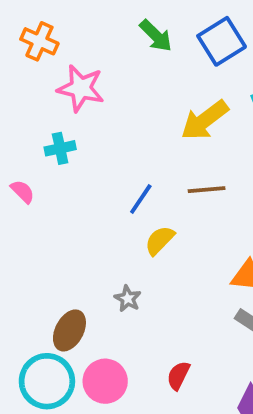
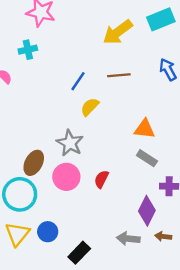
gray star: (128, 299) -> (70, 143), size x1.6
red semicircle: (178, 376) -> (101, 179), moved
pink circle: (105, 381) -> (66, 177), moved

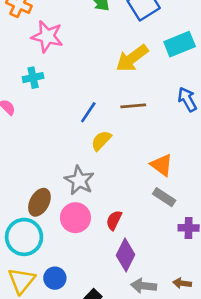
orange triangle: (145, 129) -> (162, 165), turned 30
purple diamond: (147, 211) -> (126, 255), moved

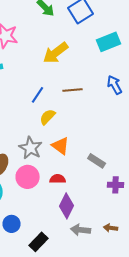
yellow arrow: (132, 58) -> (56, 53), moved
orange triangle: (162, 165) -> (61, 146), moved
red semicircle: (114, 220) -> (58, 179), turned 63

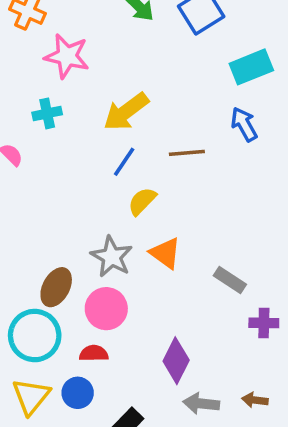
yellow arrow: (56, 53) -> (126, 112), moved
blue arrow: (115, 85) -> (244, 124), moved
red semicircle: (58, 179) -> (94, 353), moved

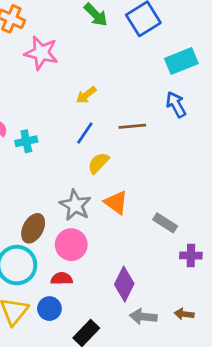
yellow arrow: (126, 112) -> (86, 95), size x0.6
cyan cross: (47, 113) -> (26, 141), moved

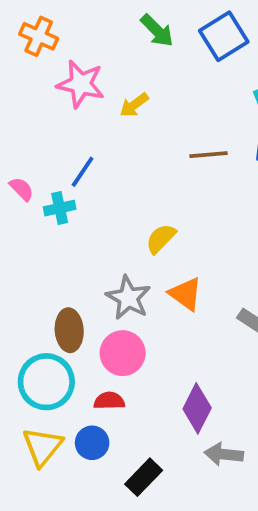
yellow arrow: (86, 95) -> (134, 105), moved
brown line: (132, 126) -> (209, 155), moved
blue line: (85, 133) -> (83, 172), moved
brown ellipse: (33, 228) -> (69, 330), turned -32

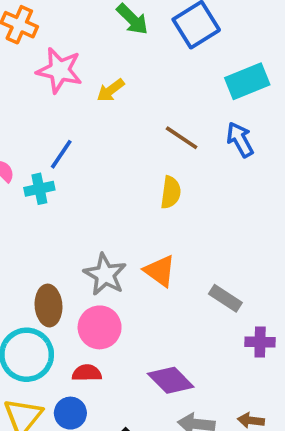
brown line: (209, 155) -> (182, 138), turned 39
yellow semicircle: (161, 239) -> (171, 192), moved, turned 144
purple diamond: (197, 408) -> (171, 380), turned -72

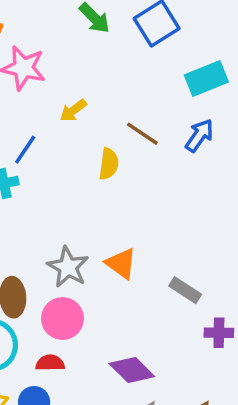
yellow arrow: (110, 90) -> (73, 111), moved
blue arrow: (240, 140) -> (199, 135), turned 64
yellow semicircle: (171, 192) -> (109, 164), moved

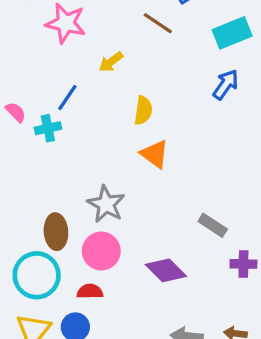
brown line: (142, 134) -> (158, 23), moved
orange triangle: (121, 263) -> (155, 154), moved
purple diamond: (132, 370) -> (166, 270), moved

